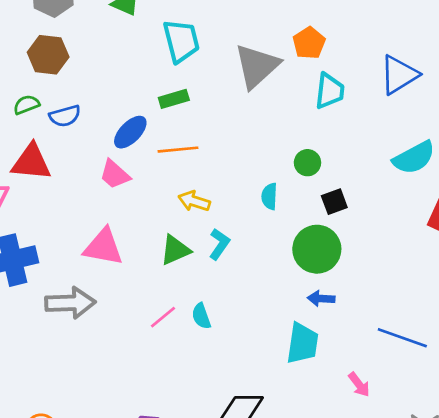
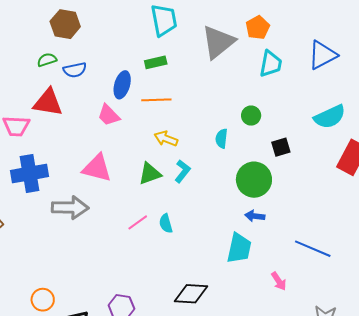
blue ellipse: (130, 132) -> (122, 85), turned -32
black square: (334, 202) -> (281, 147), moved

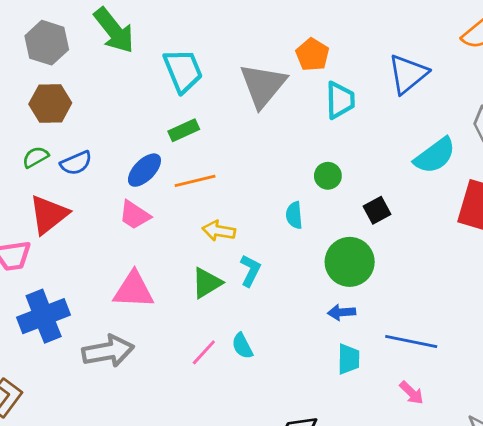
blue ellipse: (122, 85) -> (144, 170), turned 40
red triangle: (48, 102) -> (49, 215), turned -36
blue arrow: (255, 216) -> (342, 312), moved
cyan trapezoid: (239, 248) -> (348, 359), size x0.7
blue line: (313, 249) -> (411, 341), moved

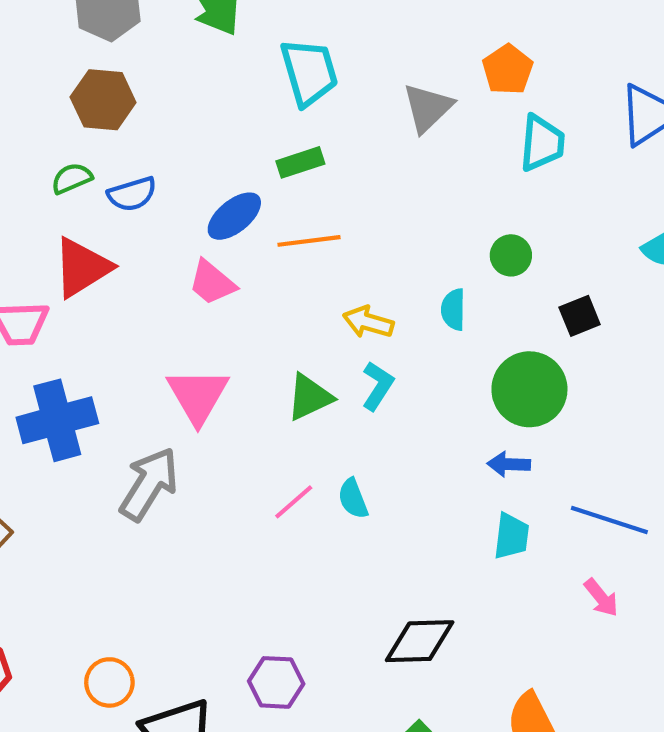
gray triangle: (263, 85) -> (428, 108), size x0.7
yellow arrow: (219, 231) -> (368, 322), moved
pink triangle: (134, 290) -> (198, 396), turned 51
gray arrow: (108, 351) -> (149, 484), turned -54

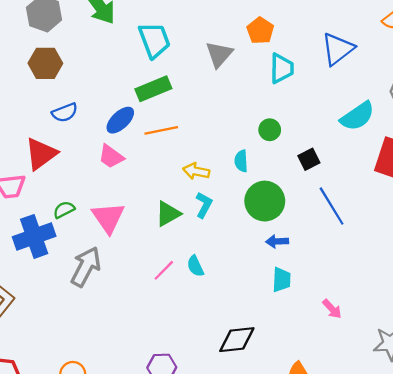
green rectangle: (300, 162) -> (153, 89), size x1.4
green semicircle: (72, 178) -> (64, 210), moved
green circle: (529, 389) -> (265, 201), moved
blue line: (609, 520) -> (332, 206), moved, turned 45

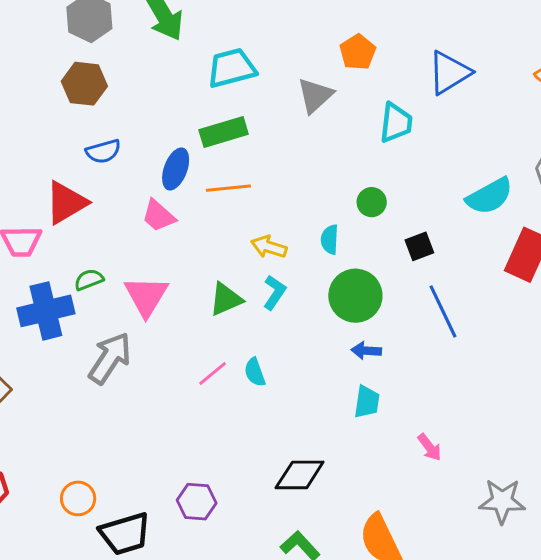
orange pentagon: (260, 31) -> (358, 52), moved
cyan trapezoid: (154, 40) -> (232, 68), turned -90
blue triangle: (338, 49) -> (449, 73), moved
blue ellipse: (120, 120) -> (176, 169), turned -32

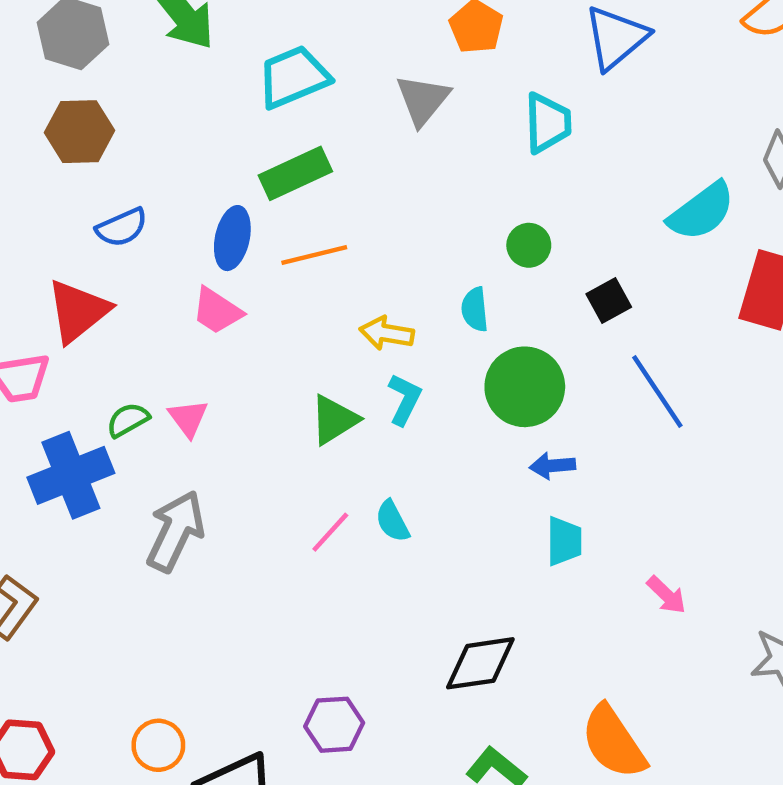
pink triangle: (146, 296) -> (188, 418), moved, size x0.6

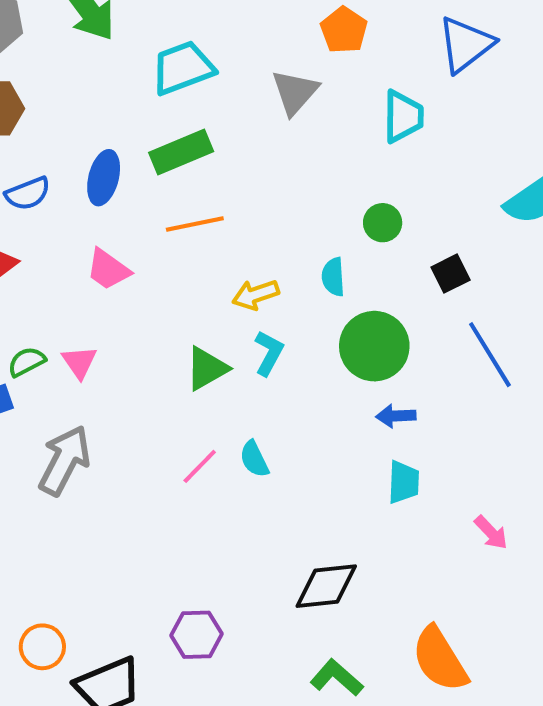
blue ellipse: (232, 238) -> (104, 178), moved
yellow arrow: (387, 333) -> (255, 295), turned -30

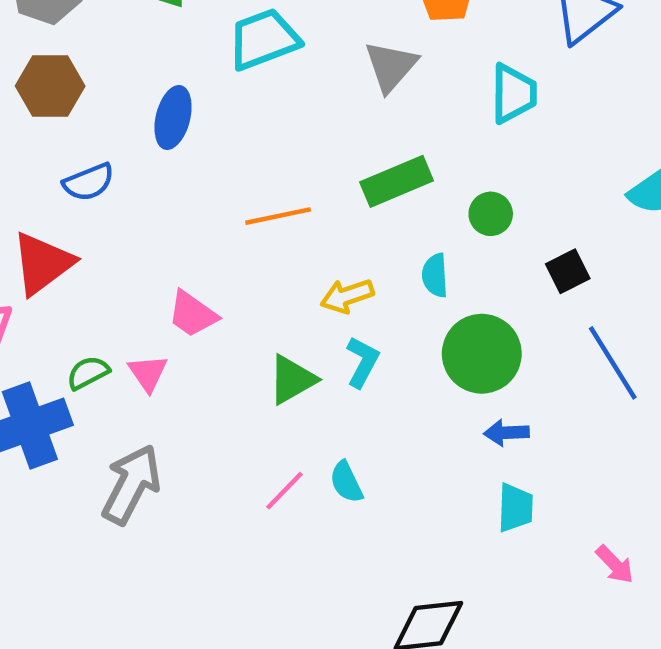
green rectangle: (181, 152) -> (397, 181), moved
blue ellipse: (104, 178) -> (173, 117), moved
pink trapezoid: (108, 269) -> (192, 314), moved

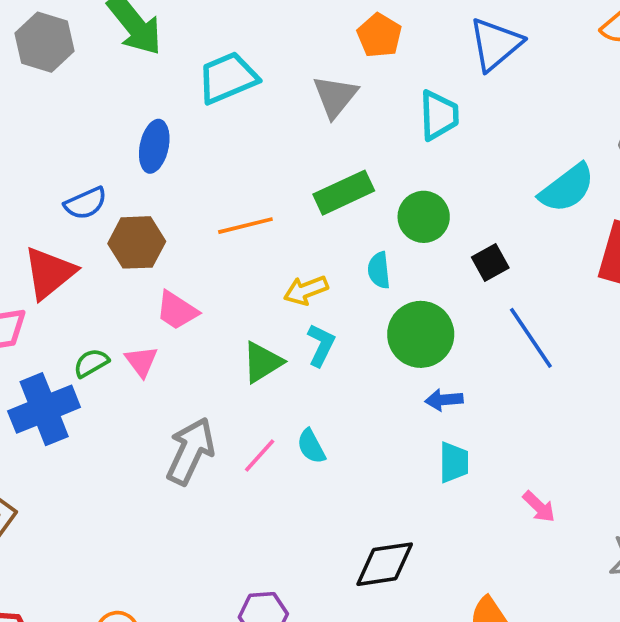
brown hexagon: (50, 86) -> (137, 242), moved
green circle: (491, 214) -> (424, 217), size x1.4
gray arrow: (131, 484) -> (190, 451), moved

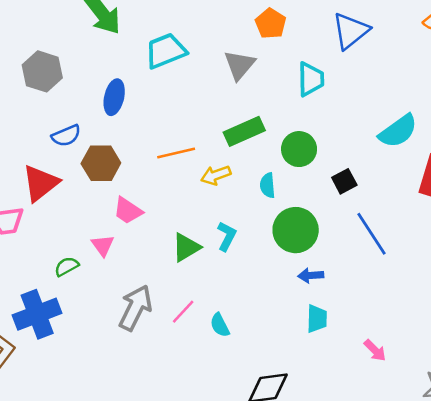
gray hexagon: (44, 42) -> (42, 71), moved
yellow arrow: (306, 290) -> (216, 175), moved
green semicircle: (91, 363) -> (67, 266), moved
blue cross: (44, 409) -> (37, 314), moved
cyan semicircle: (311, 446) -> (220, 325), moved

